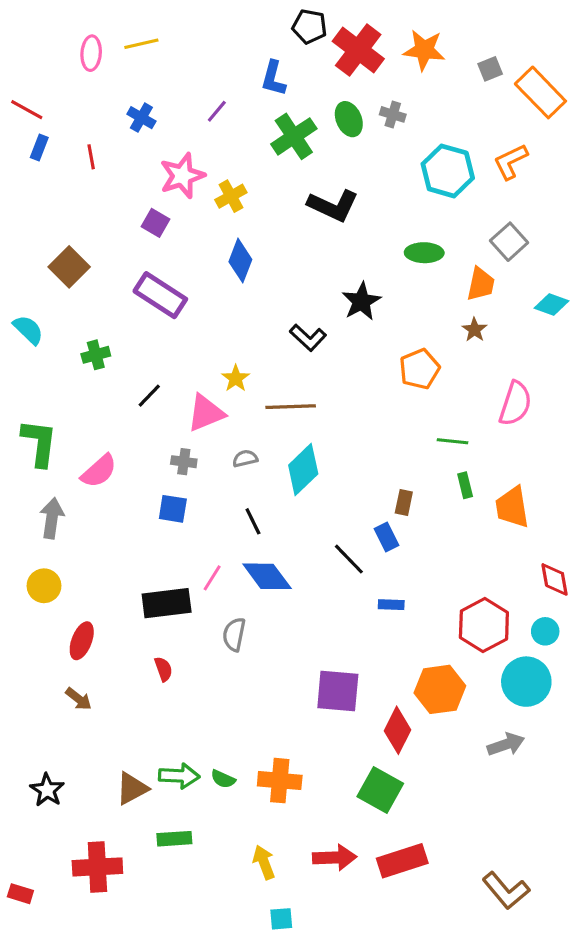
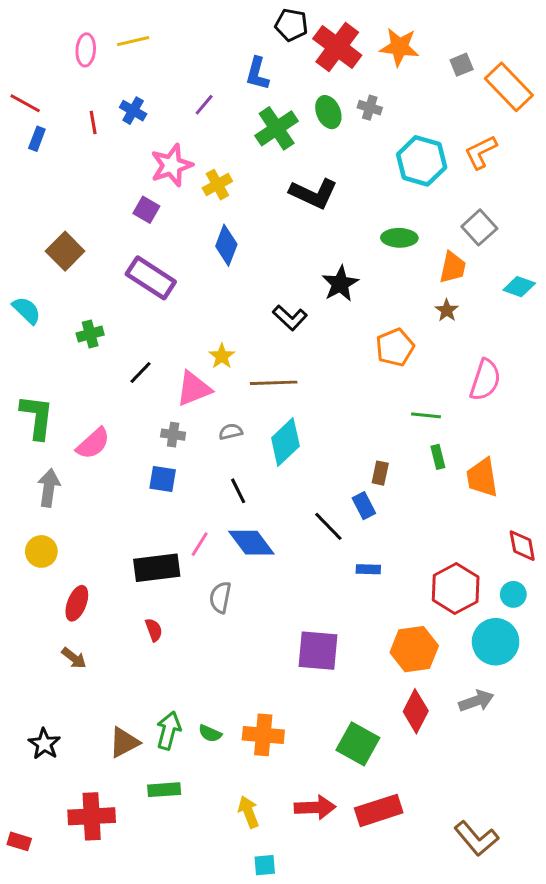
red line: (91, 157) -> (93, 122), moved
red diamond: (397, 730) -> (416, 711), moved
green arrow: (179, 776) -> (169, 731), turned -78

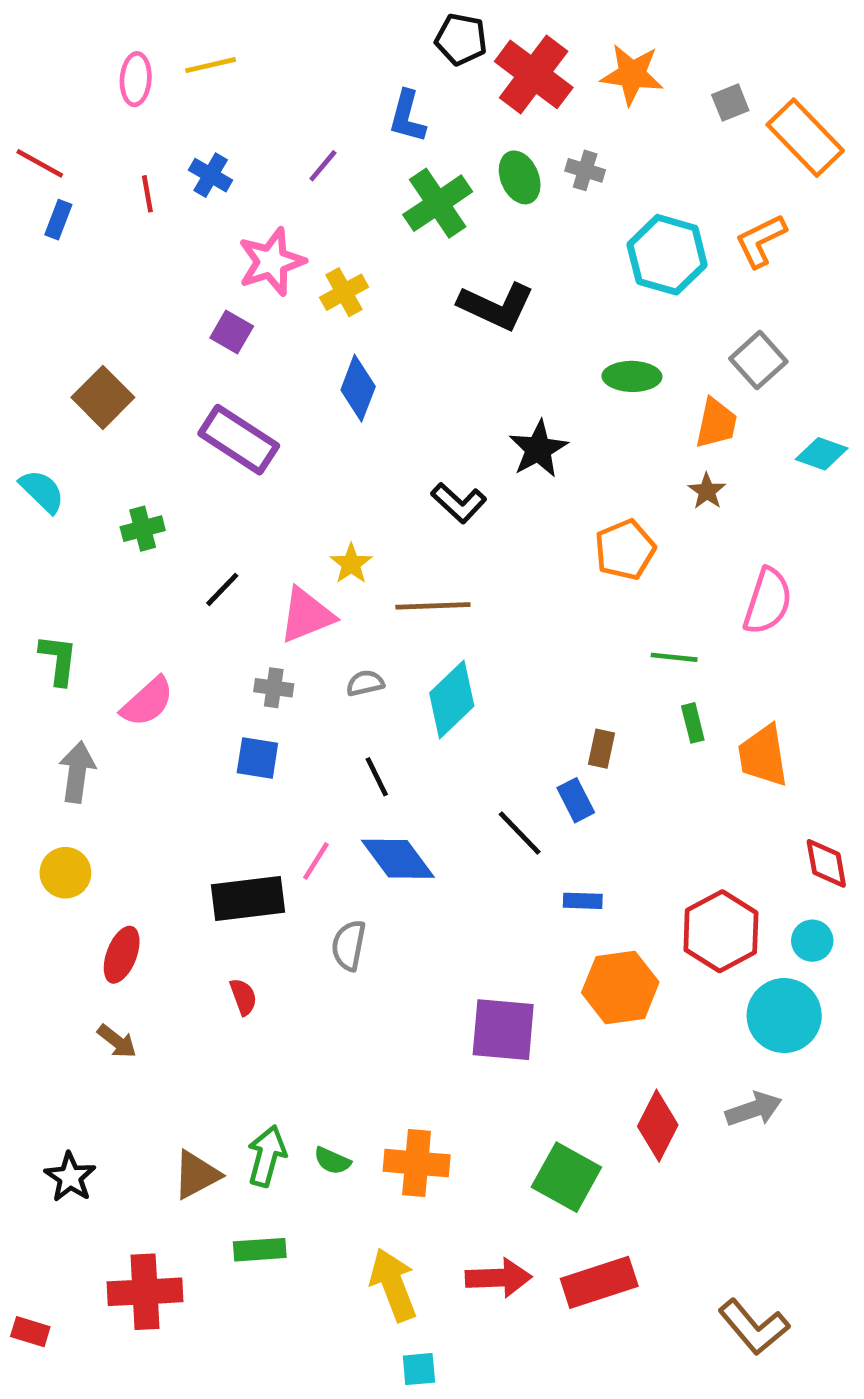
green L-shape: (37, 417) -> (58, 660), size x0.7
orange hexagon: (414, 649) -> (620, 987), moved
yellow arrow: (248, 812) -> (393, 1285), size x1.4

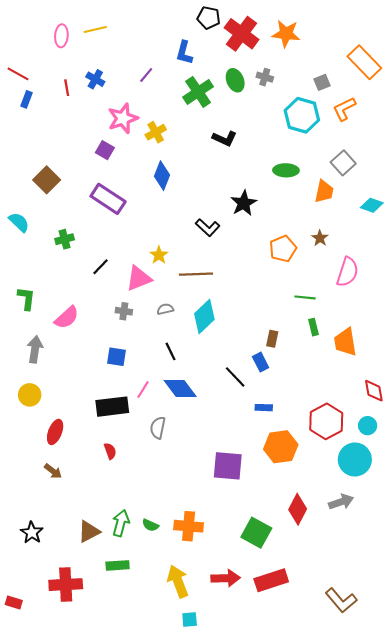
gray square: (730, 103) -> (322, 82), moved
black L-shape: (496, 306) -> (225, 139), size x0.7
brown star: (707, 491) -> (320, 238), moved
blue square: (257, 758) -> (116, 357), moved

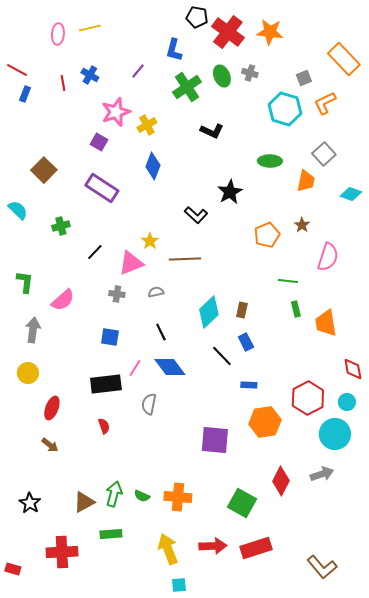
cyan diamond: (204, 316) -> (209, 312), moved
brown rectangle: (272, 339) -> (242, 310), moved

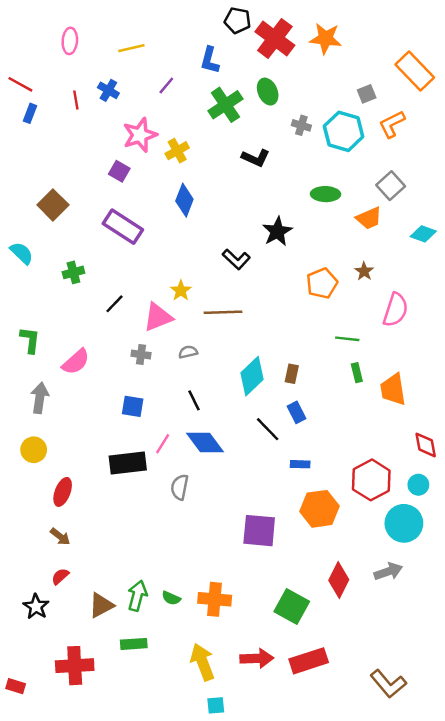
yellow line: (90, 28) -> (131, 48), moved
gray cross: (250, 73) -> (301, 125), moved
orange trapezoid: (306, 181) -> (369, 218), turned 55
red semicircle: (104, 426) -> (60, 576), moved, turned -112

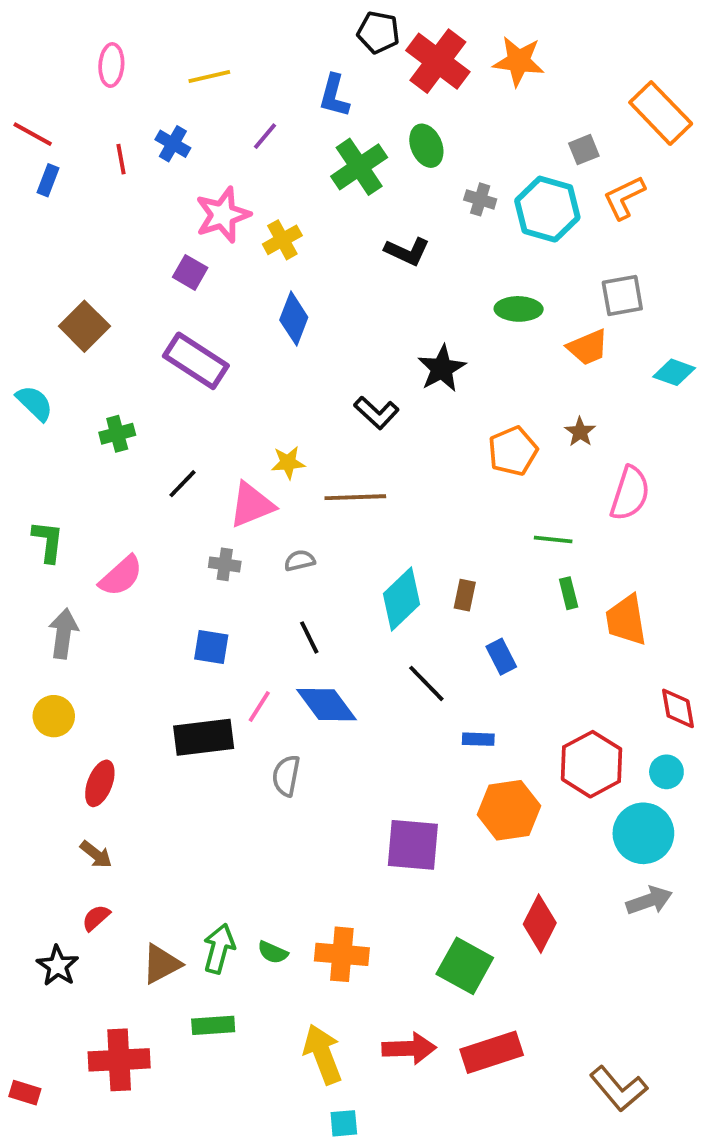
gray square: (391, 186) -> (622, 295), turned 32
yellow star: (181, 291) -> (288, 463), turned 30
blue rectangle: (297, 412) -> (501, 657), moved
gray arrow: (388, 572) -> (649, 901), moved

